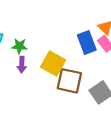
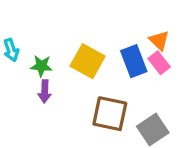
yellow square: (53, 63) -> (88, 61), moved

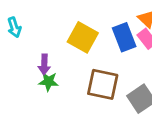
green star: (41, 66) -> (49, 82), moved

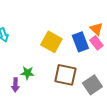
purple arrow: (44, 64) -> (15, 85), moved

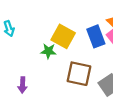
green star: (27, 73) -> (48, 51), moved

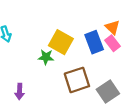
brown square: (79, 74) -> (77, 80), turned -30

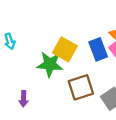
green star: (46, 57) -> (50, 64), size x1.6

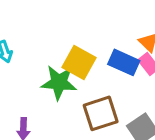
blue rectangle: (98, 49) -> (124, 62), turned -45

